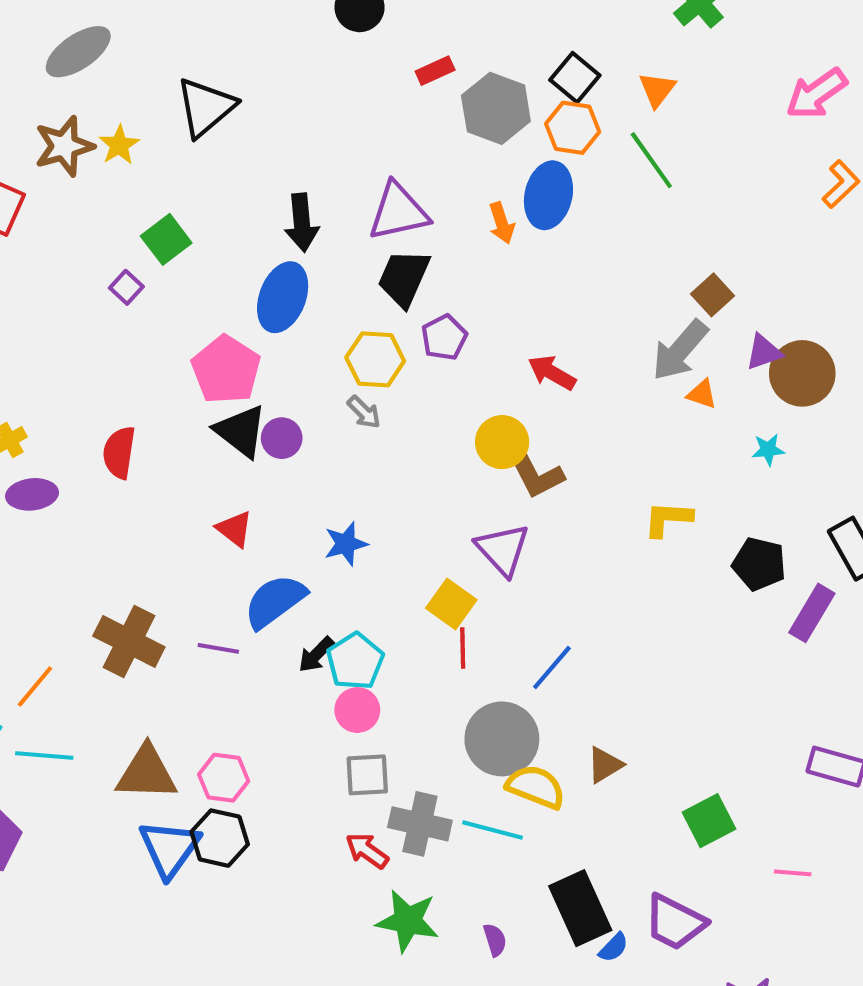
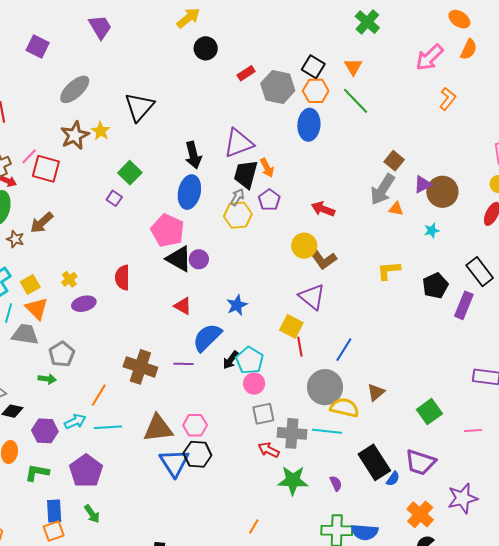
orange arrow: (502, 223) -> (267, 168), moved
gray arrow: (364, 412) -> (237, 197), moved, turned -96
black pentagon: (759, 564) -> (435, 286), turned -30

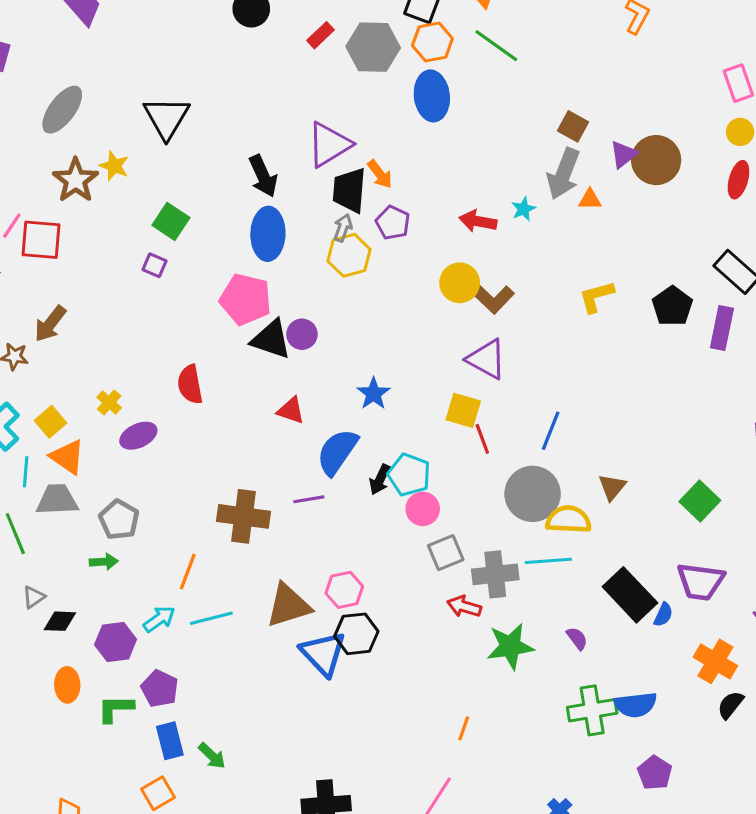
cyan star: (432, 231) -> (523, 209), moved
purple pentagon: (86, 471) -> (160, 689), moved, size x0.7
blue rectangle: (54, 511) -> (170, 741), moved

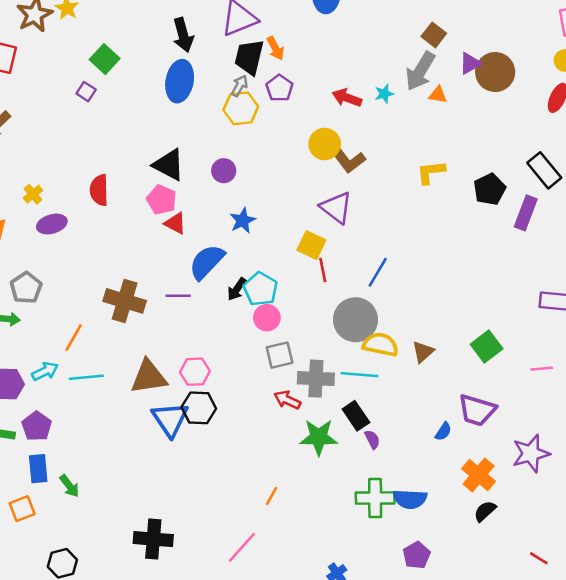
pink pentagon: (246, 299) -> (161, 200), moved, size x0.7
purple circle: (302, 334) -> (224, 171), moved
brown triangle: (612, 487) -> (423, 352), moved
black rectangle: (630, 595) -> (356, 416), moved, size x0.7

